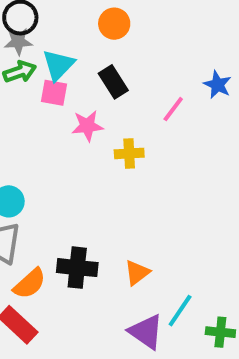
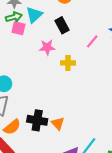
pink square: (54, 93) -> (19, 28), moved
orange triangle: (137, 273) -> (58, 123), moved, turned -40

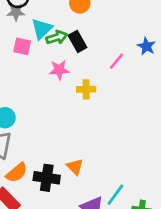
green arrow: (14, 17) -> (57, 37), moved
black cross: (37, 120) -> (47, 178), moved

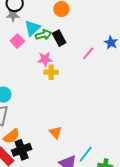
pink square: (22, 46) -> (17, 41), turned 32
yellow cross: (86, 89) -> (51, 72), moved
black cross: (47, 178) -> (22, 150), moved, turned -30

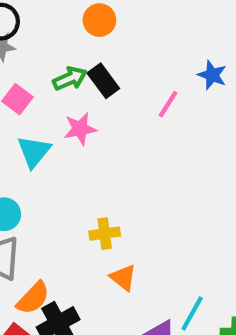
cyan triangle: (32, 28) -> (34, 152), moved
yellow cross: (51, 72) -> (105, 234), moved

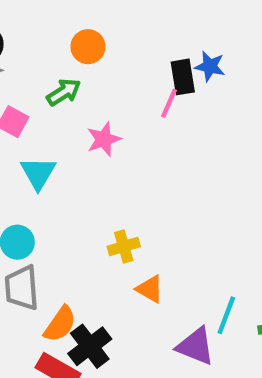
orange circle: (99, 20) -> (88, 47), moved
black rectangle: (103, 81) -> (183, 77), moved, turned 36
pink star: (80, 129) -> (104, 139), moved

